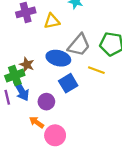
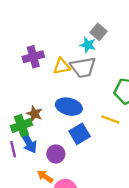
gray trapezoid: (79, 45) -> (83, 67), moved, turned 40

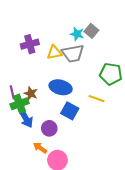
gray square: (98, 32) -> (91, 31), moved
blue square: (80, 134) -> (70, 111), turned -30
purple line: (13, 149) -> (12, 92), moved

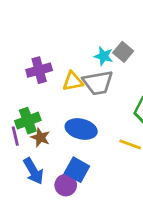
green cross: (19, 104) -> (28, 121), moved
blue square: (70, 111) -> (77, 170), moved

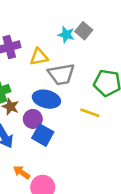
gray trapezoid: (98, 83) -> (61, 74), moved
purple circle: (66, 185) -> (33, 119), moved

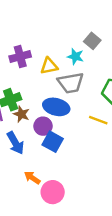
cyan star: (66, 35) -> (75, 57), moved

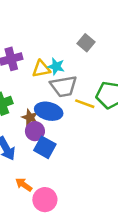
cyan star: (75, 57) -> (56, 66), moved
brown star: (21, 114) -> (30, 117), moved
yellow line: (98, 120) -> (85, 104), moved

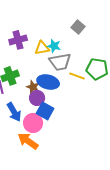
orange arrow: (24, 185) -> (28, 141), size x1.5
pink circle: (45, 200) -> (33, 123), moved

